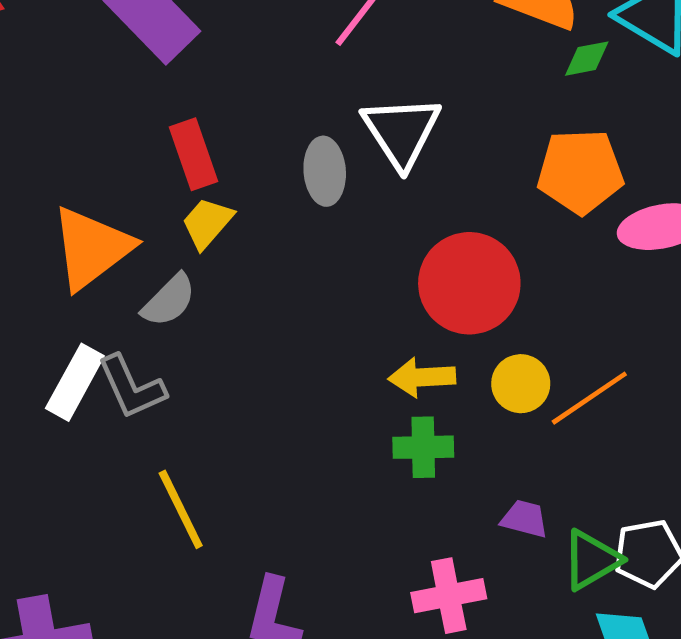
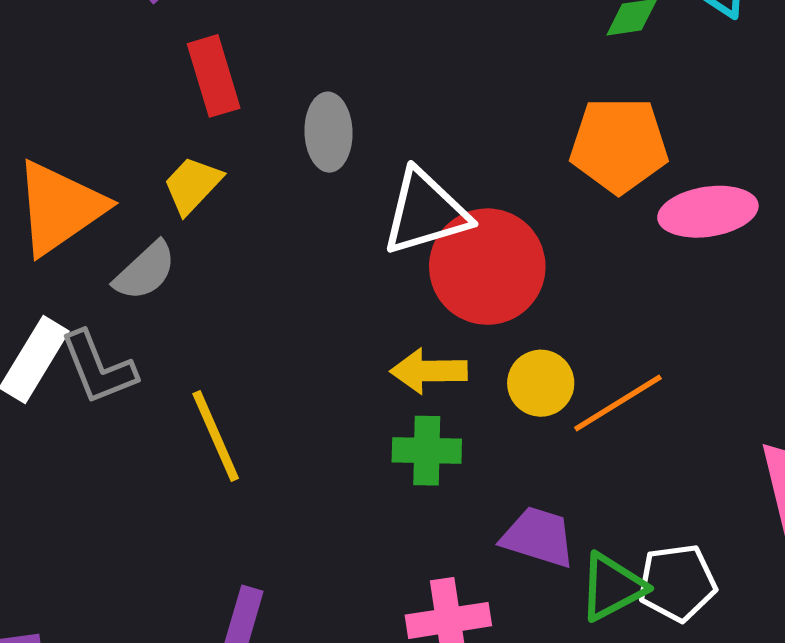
white triangle: (401, 132) -> (425, 212), moved, turned 44
red rectangle: (194, 154) -> (214, 76), moved
yellow line: (181, 509) -> (216, 436), moved
purple trapezoid: (525, 519) -> (538, 537), size x1.4

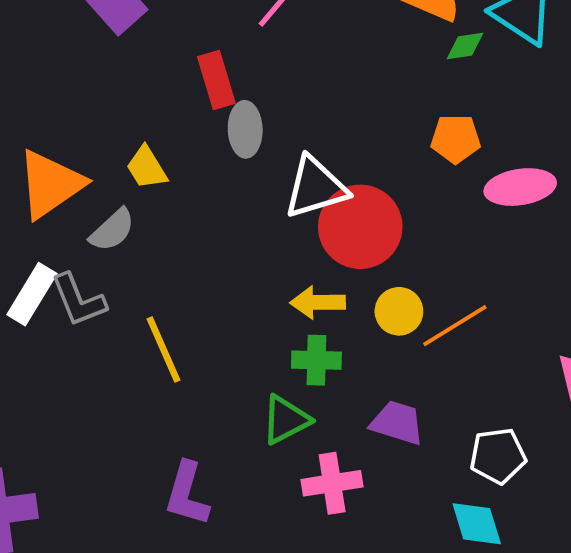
red rectangle: (214, 76) -> (216, 80), moved
orange pentagon: (619, 145) -> (456, 139), size x0.7
yellow trapezoid: (192, 185) -> (147, 168), turned -75
green triangle: (612, 587) -> (286, 420), moved

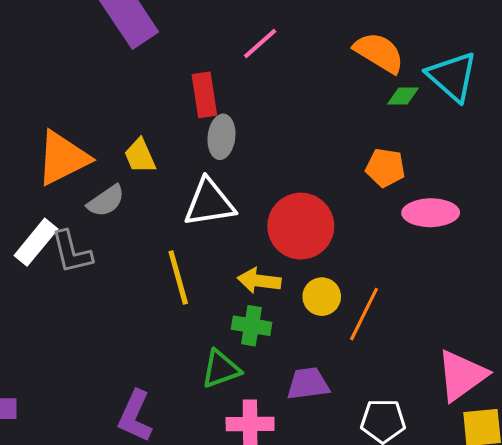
white triangle: (315, 187) -> (209, 203), moved
orange line: (455, 326) -> (364, 314), turned -40
yellow line: (163, 350) -> (178, 277), moved
purple trapezoid: (397, 423) -> (308, 384), turned -33

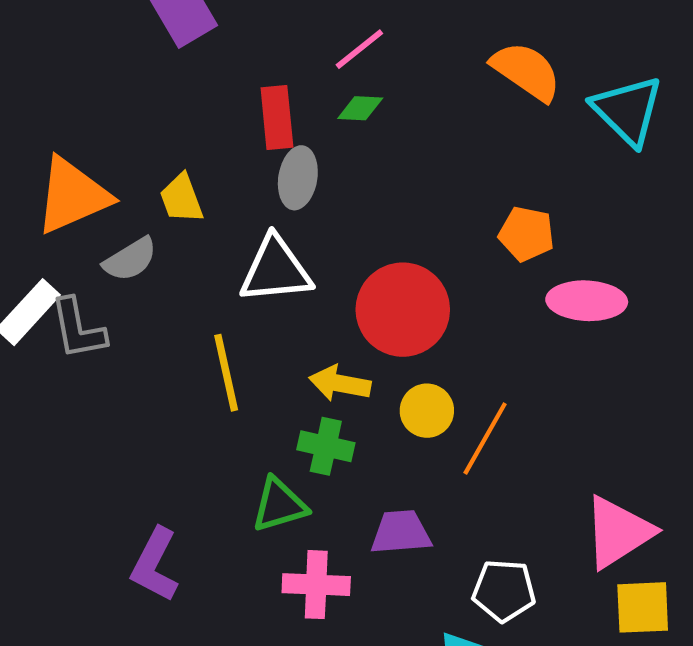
green diamond: (403, 96) -> (360, 108), moved

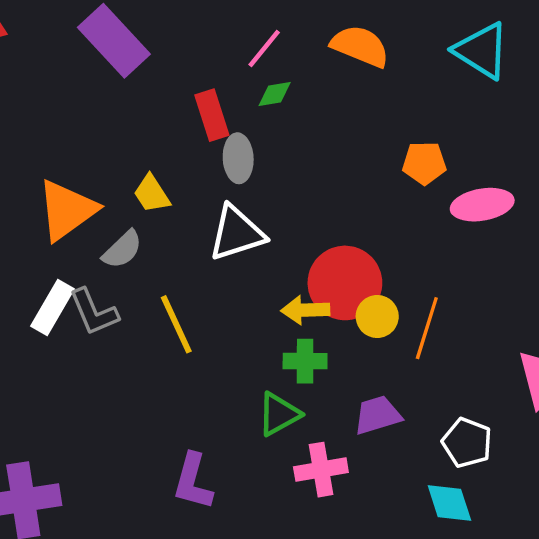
orange semicircle: (526, 71) -> (360, 46), moved
red circle: (403, 310) -> (345, 283), moved
yellow line: (226, 373) -> (176, 324), moved
white pentagon: (504, 591) -> (467, 443), turned 30

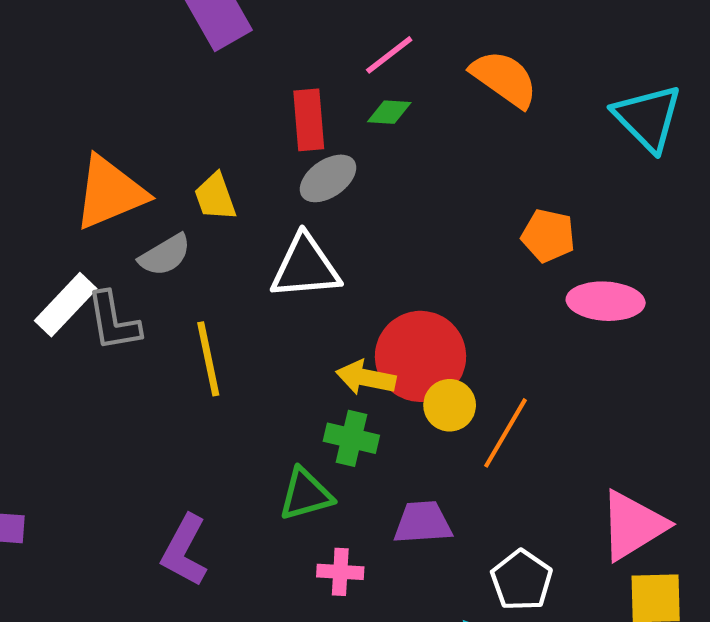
gray ellipse: (238, 158) -> (328, 178), turned 45
pink cross: (321, 470) -> (340, 572), size x0.7

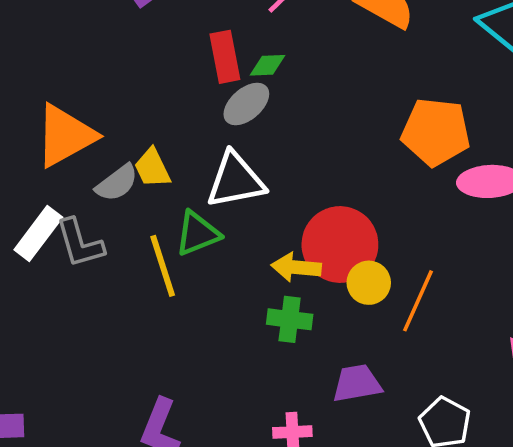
green diamond: (389, 112) -> (268, 65), moved
yellow trapezoid: (215, 197) -> (152, 168), moved
orange pentagon: (548, 236) -> (436, 132), size x1.5
green triangle: (306, 494) -> (197, 233), moved

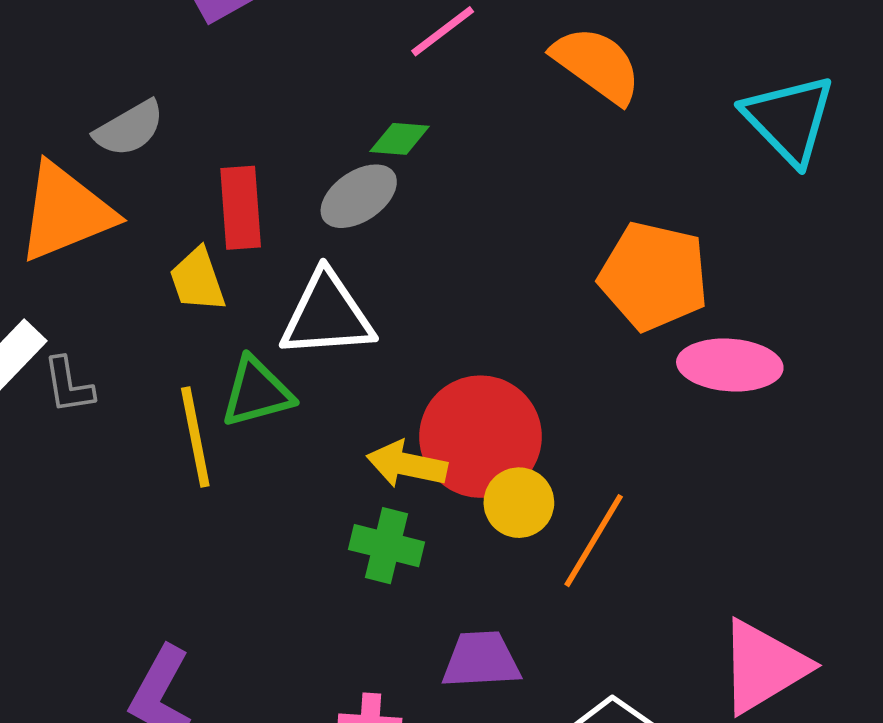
red rectangle: (225, 57) -> (241, 208), moved
gray semicircle: (117, 183) -> (129, 128), moved
gray L-shape: (80, 243) -> (68, 385), size x0.7

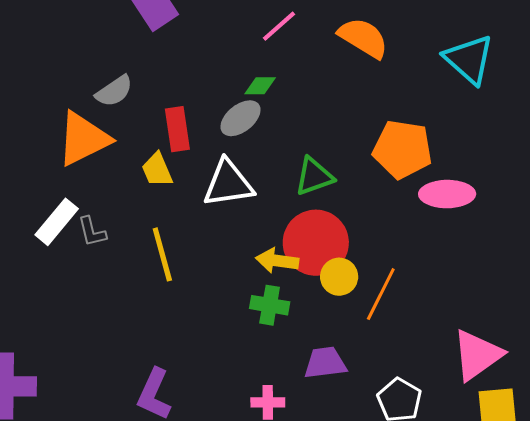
green triangle: (257, 392) -> (314, 176), moved

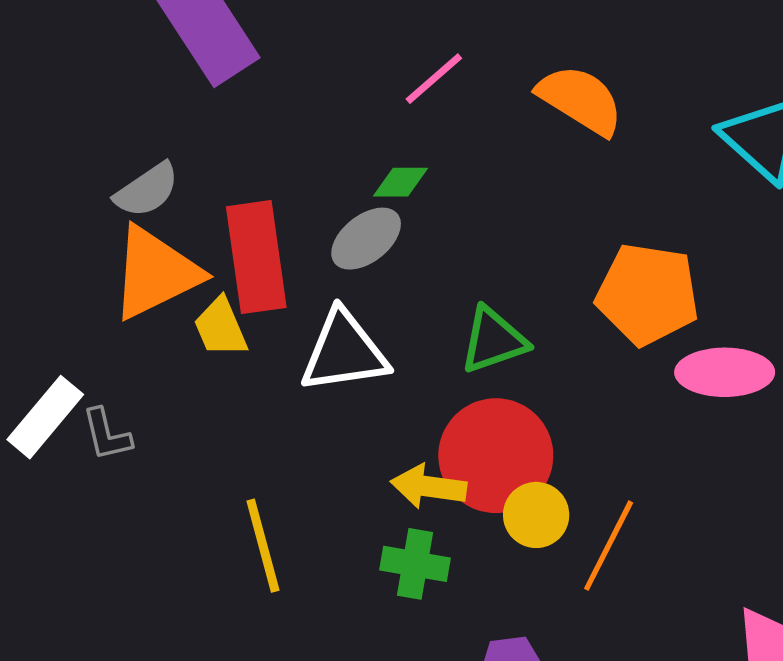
red rectangle: (177, 129) -> (256, 257), size x1.4
orange triangle: (83, 139) -> (155, 273), moved
yellow line: (162, 254) -> (263, 546), moved

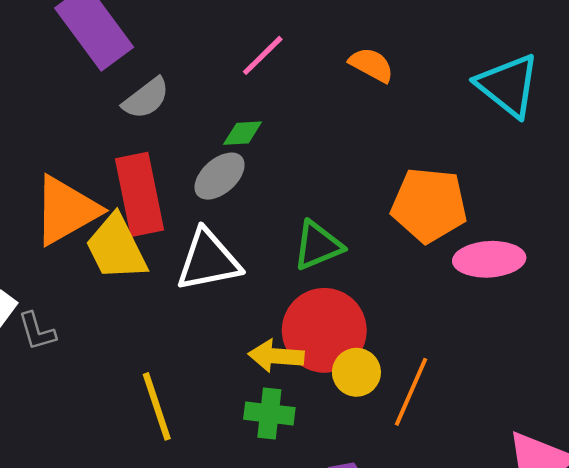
orange semicircle: (580, 100) -> (371, 65), size x0.7
gray semicircle: (147, 190) -> (146, 98), moved
yellow trapezoid: (221, 327) -> (116, 248), size x1.5

